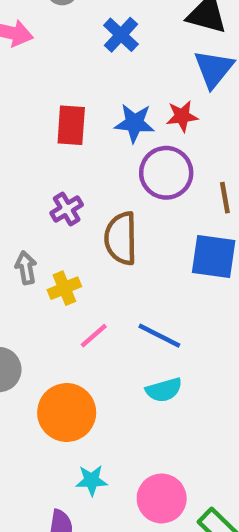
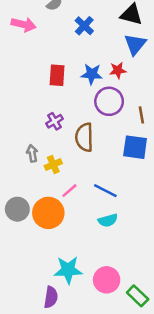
orange circle: (67, 413) -> (48, 213), moved
cyan star: (92, 480) -> (68, 270), size x1.6

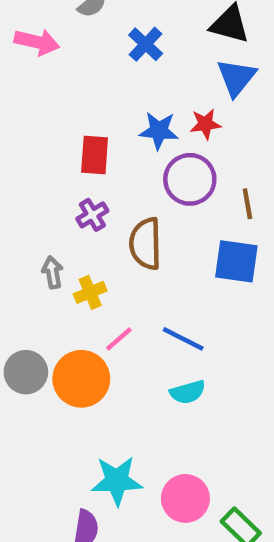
red rectangle: (57, 75) -> (95, 155), moved

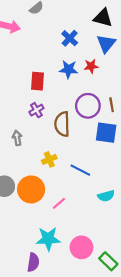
blue cross: (146, 44) -> (70, 38), moved
purple circle: (190, 179) -> (88, 106), moved
yellow cross: (90, 292) -> (49, 159), moved
pink line: (119, 339) -> (59, 203), moved
cyan semicircle: (188, 392) -> (106, 196), moved

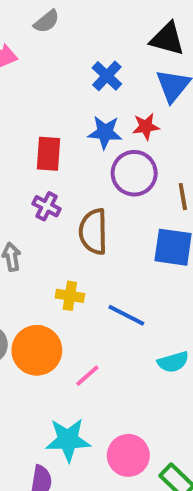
purple circle: (88, 106) -> (134, 173), moved
purple cross: (36, 110) -> (47, 206), turned -32
yellow cross: (49, 159) -> (70, 296), turned 32

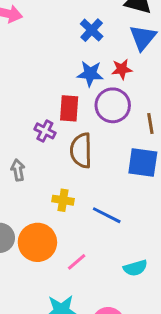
red rectangle: (49, 154) -> (69, 108), moved
cyan semicircle: (173, 362) -> (135, 268), moved

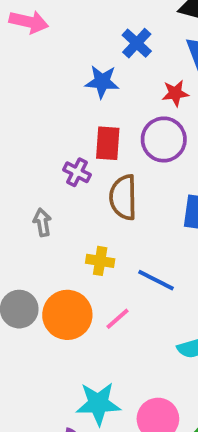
blue star: (90, 74) -> (102, 82), moved
pink line: (77, 262) -> (117, 319), moved

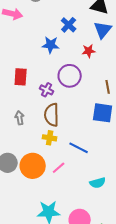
purple circle: (164, 139) -> (70, 76), moved
red rectangle: (108, 143) -> (21, 77), moved
purple cross: (77, 172) -> (47, 90), moved
brown semicircle: (123, 197) -> (52, 115), moved

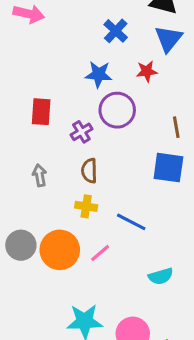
blue star: (51, 45) -> (99, 74), moved
purple cross: (47, 90) -> (81, 132), turned 32
brown semicircle: (52, 115) -> (89, 171), size x0.7

